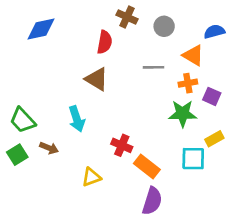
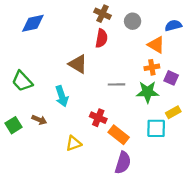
red semicircle: (105, 42) -> (101, 38), moved
gray line: (153, 67) -> (116, 84), moved
green trapezoid: (22, 120) -> (22, 81), moved

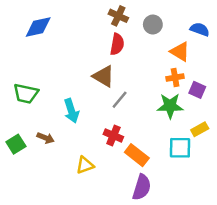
blue semicircle: (173, 25) -> (200, 29), turned 35
brown triangle: (78, 64) -> (104, 76), moved
green trapezoid: (22, 81) -> (26, 94), turned -35
gray line: (116, 84) -> (120, 100), moved, turned -49

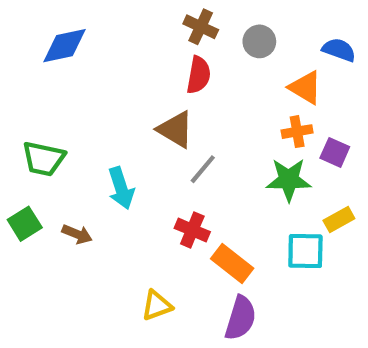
green square: (16, 144) -> (25, 224), moved
yellow triangle: (85, 165) -> (157, 305), moved

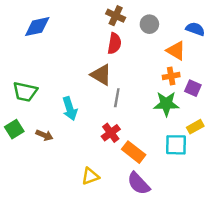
gray line: (203, 169) -> (117, 98), turned -30
red cross: (192, 230) -> (111, 133), turned 30
purple semicircle: (240, 318) -> (139, 183), turned 120

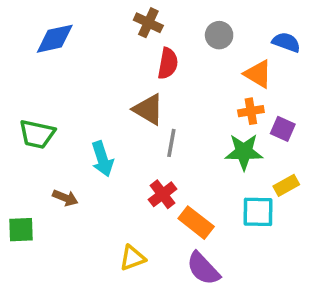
brown cross: (116, 16) -> (148, 23), moved
green square: (14, 129) -> (21, 230), moved, turned 30

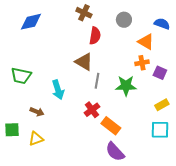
green star: (244, 152) -> (126, 86), moved
cyan square: (258, 212) -> (160, 130), moved
yellow triangle: (132, 258) -> (36, 139), moved

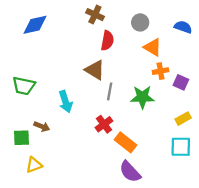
orange triangle: (146, 42) -> (153, 47), moved
green square: (12, 130) -> (21, 138), moved
yellow triangle: (36, 139) -> (34, 165), moved

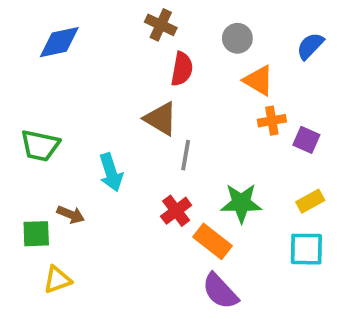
blue semicircle: (183, 27) -> (310, 46), turned -66
green star: (142, 97) -> (241, 203), moved

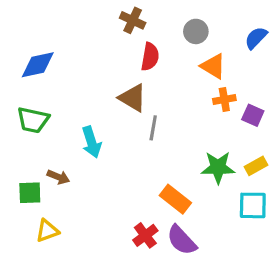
blue diamond: (59, 42) -> (38, 65), moved
green star: (241, 203) -> (218, 167), moved
red cross: (176, 211) -> (145, 235), moved

